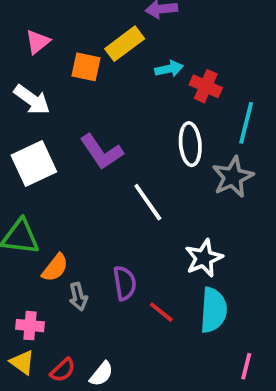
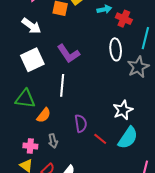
white line: (148, 202) -> (62, 85), moved, turned 40
gray arrow: (78, 297) -> (53, 141), moved
cyan semicircle: (213, 310) -> (128, 138), turned 30

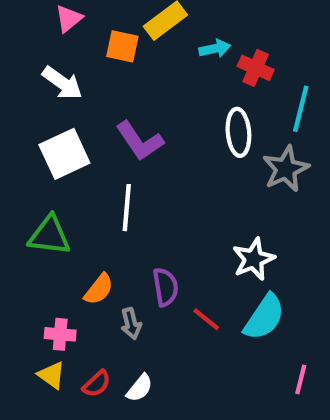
orange semicircle: (44, 115) -> (99, 289), moved
gray arrow: (53, 141) -> (131, 324), moved

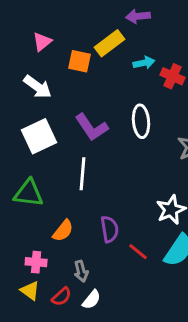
white ellipse: (238, 132) -> (141, 121), moved
gray arrow: (131, 324) -> (81, 271), moved

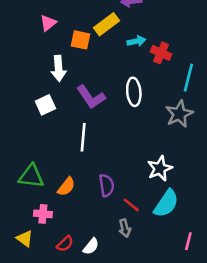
white arrow: (38, 87) -> (58, 68), moved, turned 50
white square: (39, 136) -> (45, 105), size x0.7
green triangle: (29, 193) -> (31, 176), moved
gray arrow: (81, 271) -> (125, 228), moved
yellow triangle: (30, 291) -> (25, 239), moved

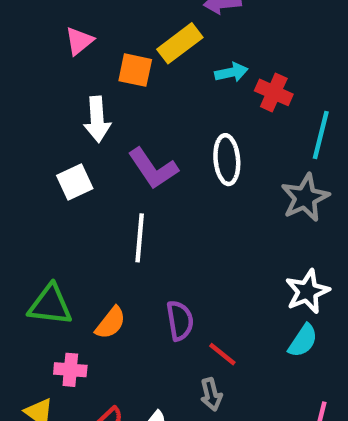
white star: (160, 168) -> (307, 292), moved
cyan semicircle: (166, 204) -> (303, 341), moved, size x0.7

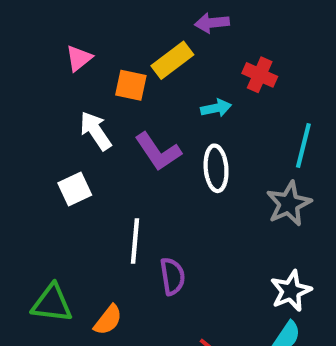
cyan arrow: (231, 72) -> (216, 108), moved
red cross: (274, 92) -> (260, 75), moved
white arrow: (97, 119) -> (96, 131), turned 150
purple L-shape: (153, 169) -> (158, 152), moved
purple semicircle: (180, 321) -> (172, 276), moved

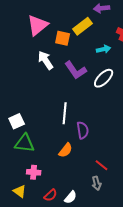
pink triangle: (79, 58) -> (38, 25), size x1.6
white ellipse: (216, 168) -> (104, 78), turned 50
white square: (75, 189) -> (17, 121), moved
orange semicircle: (108, 320) -> (66, 150), moved

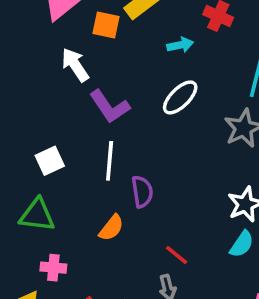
purple L-shape: (76, 70) -> (110, 106), moved
white square: (17, 121) -> (50, 161), moved

